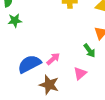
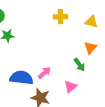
blue semicircle: (29, 64) -> (21, 78), turned 35

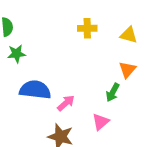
green arrow: (79, 65) -> (113, 92), turned 64
blue semicircle: (21, 78) -> (35, 90), moved

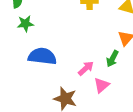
pink arrow: (66, 103) -> (86, 68), moved

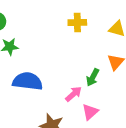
green arrow: (112, 59) -> (93, 77), moved

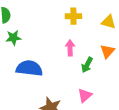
pink arrow: (74, 94) -> (70, 48), moved, turned -49

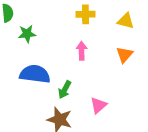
green star: (13, 38) -> (27, 34), moved
green arrow: (87, 65) -> (65, 90), moved

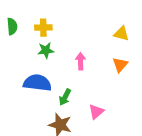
yellow cross: (85, 14) -> (43, 28), moved
green star: (27, 34) -> (46, 50), moved

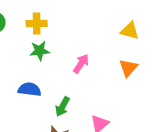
pink arrow: (81, 61) -> (81, 64), turned 35
blue semicircle: (37, 83) -> (29, 89), size x0.7

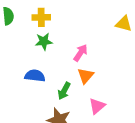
orange triangle: (128, 68) -> (86, 76), moved

